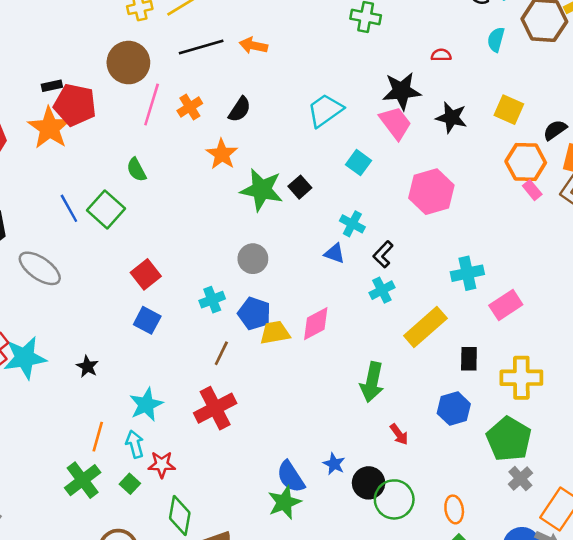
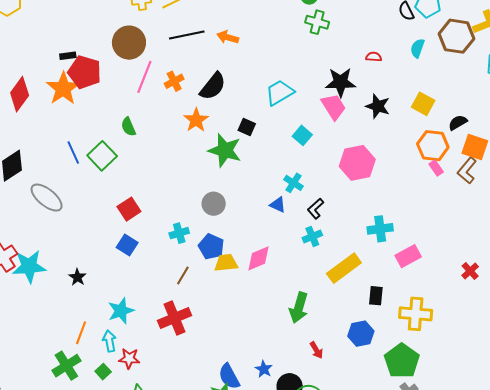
black semicircle: (240, 109) -> (213, 86), size x1.4
black square: (300, 187) -> (247, 127), moved, turned -30

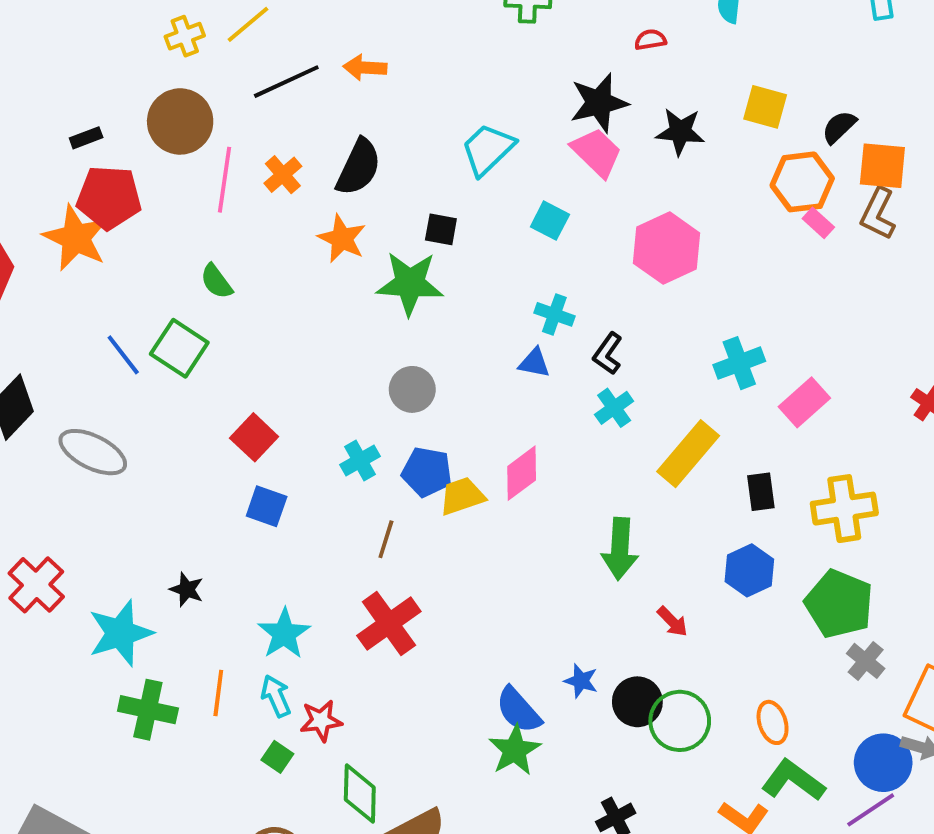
black rectangle: (68, 56) -> (86, 138), moved
cyan star: (29, 266) -> (120, 633), moved
green cross: (66, 366) -> (148, 710), moved, turned -32

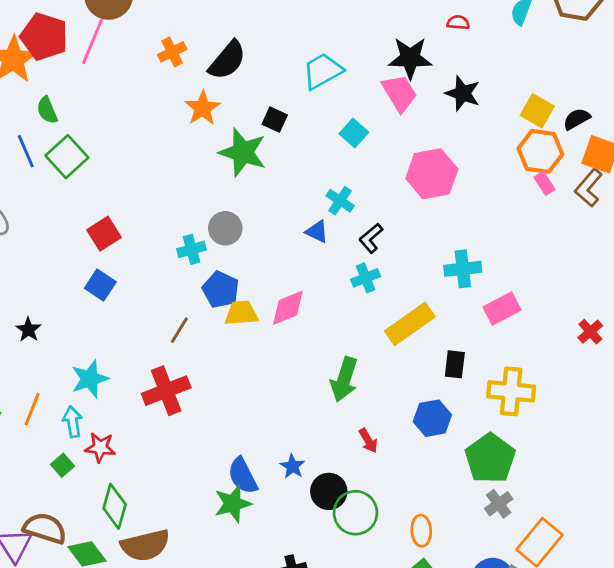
yellow square: (765, 107) -> (537, 111), moved
pink line: (224, 180) -> (93, 41), moved
green semicircle: (216, 281) -> (47, 110), moved
cyan cross: (360, 460) -> (192, 249), moved

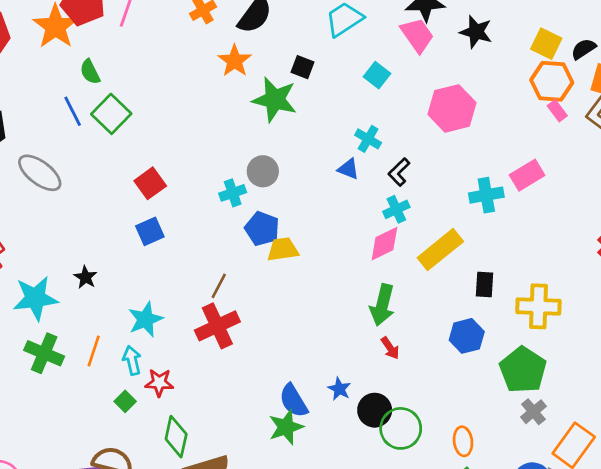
blue square: (100, 285) -> (150, 231), turned 36
pink diamond: (288, 308) -> (384, 244), moved
pink rectangle: (502, 309) -> (527, 175), moved
brown line: (179, 330) -> (219, 286), moved
red arrow: (368, 441) -> (390, 348), moved

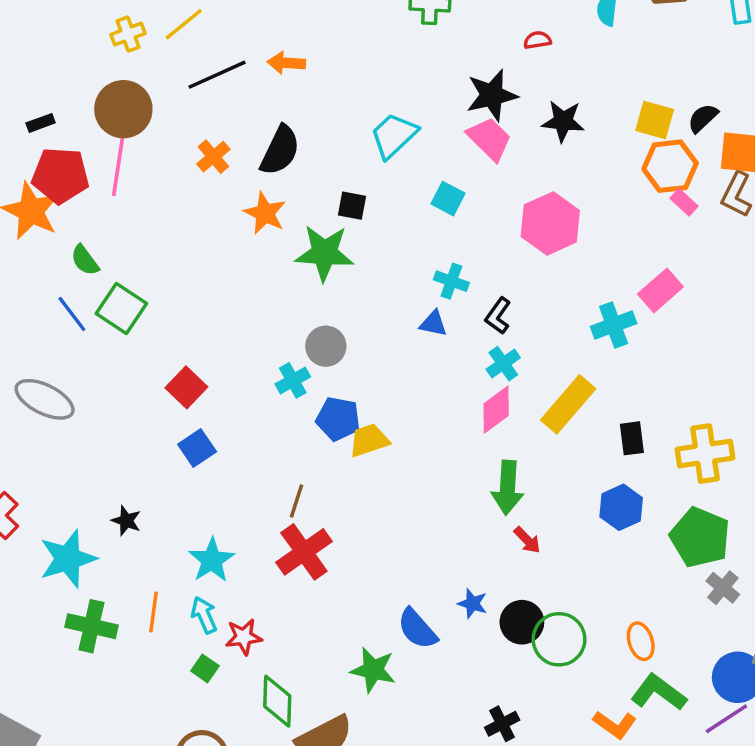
green star: (286, 427) -> (373, 670), moved, turned -30

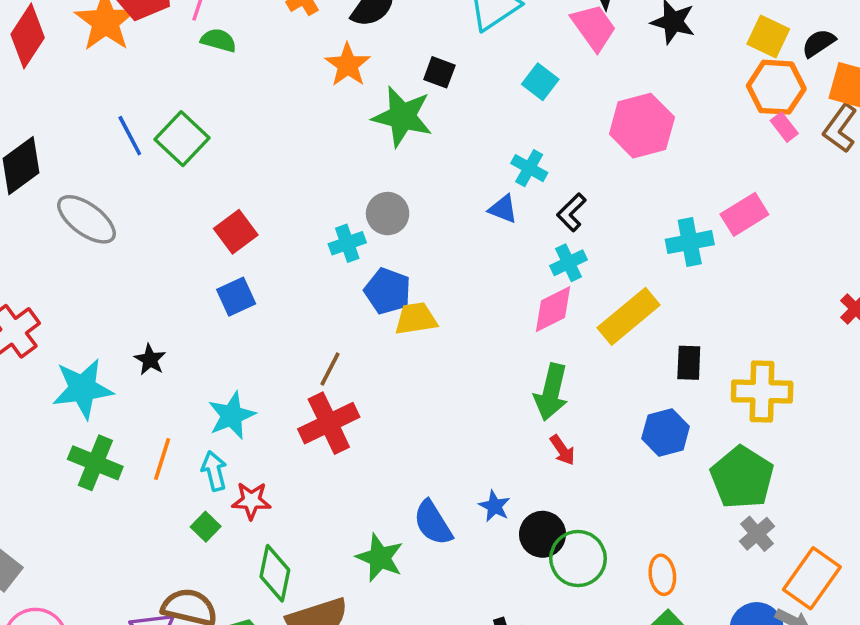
green semicircle: (85, 260) -> (218, 40), moved, turned 132

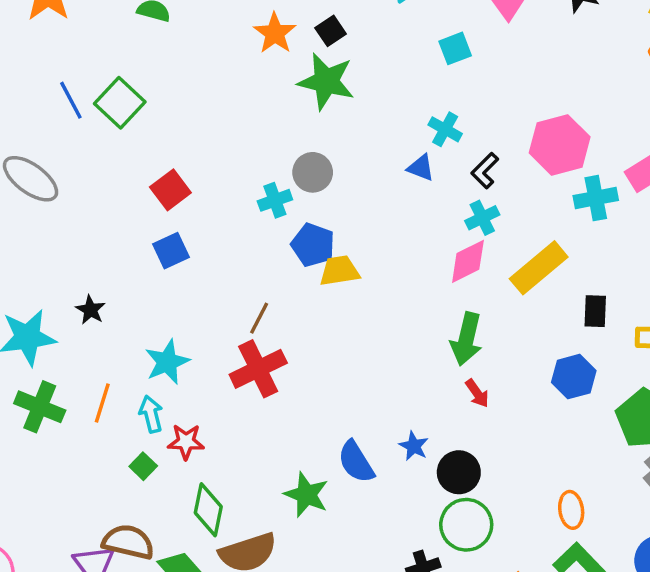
black square: (439, 72) -> (331, 31), moved, turned 36
cyan square: (540, 82) -> (455, 48), turned 32
pink hexagon: (642, 126) -> (560, 145), moved
green circle: (578, 559) -> (466, 525), moved

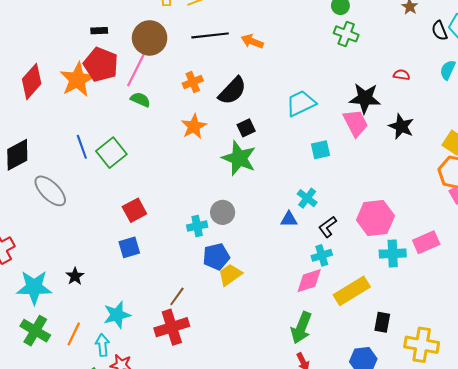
orange star: (275, 33) -> (194, 126), moved
blue triangle: (421, 168) -> (289, 219), turned -30
blue pentagon: (313, 245) -> (216, 257), turned 30
yellow trapezoid: (339, 271) -> (230, 275), turned -35

